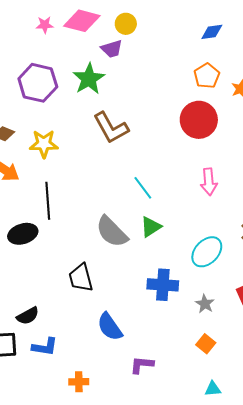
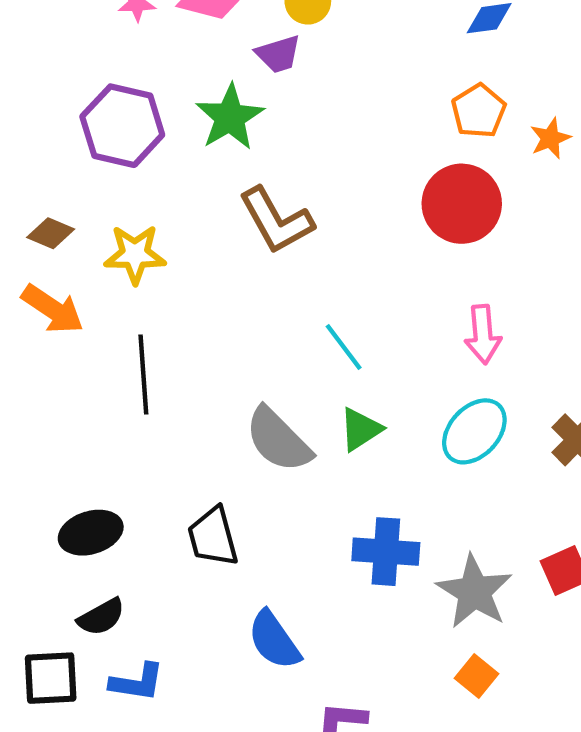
black ellipse: (23, 234) -> (91, 533), moved
cyan ellipse: (207, 252) -> (474, 431), moved
gray star: (205, 304) -> (474, 592), size x1.8

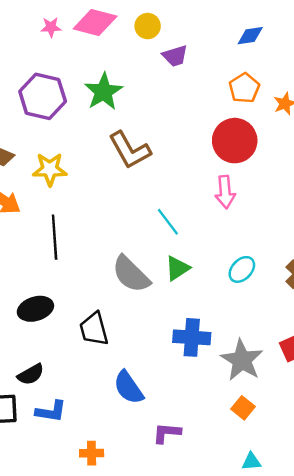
purple trapezoid: (278, 54) -> (175, 56), moved
pink arrow: (483, 334) -> (225, 192), moved
cyan ellipse: (474, 431) -> (242, 269), size x0.7
black ellipse: (91, 533) -> (35, 309), moved

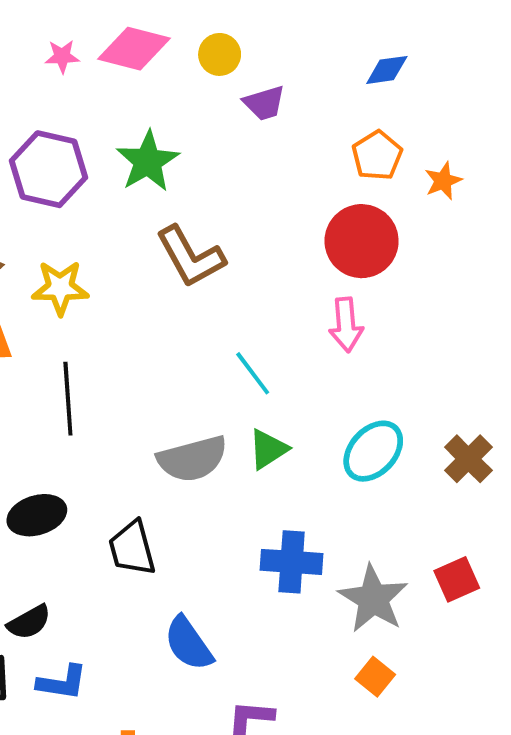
cyan ellipse: (242, 269) -> (373, 451), size x1.4
gray semicircle: (131, 274) -> (192, 459), turned -60

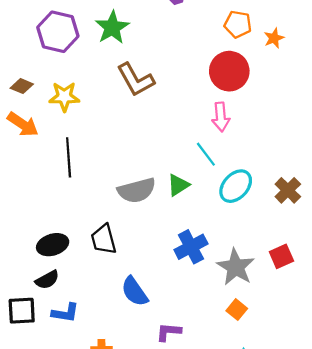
orange pentagon: (377, 156) -> (238, 24), turned -30
cyan line: (253, 373) -> (206, 154), moved
black ellipse: (37, 515) -> (53, 245), moved
blue cross: (292, 562) -> (191, 247), turned -32

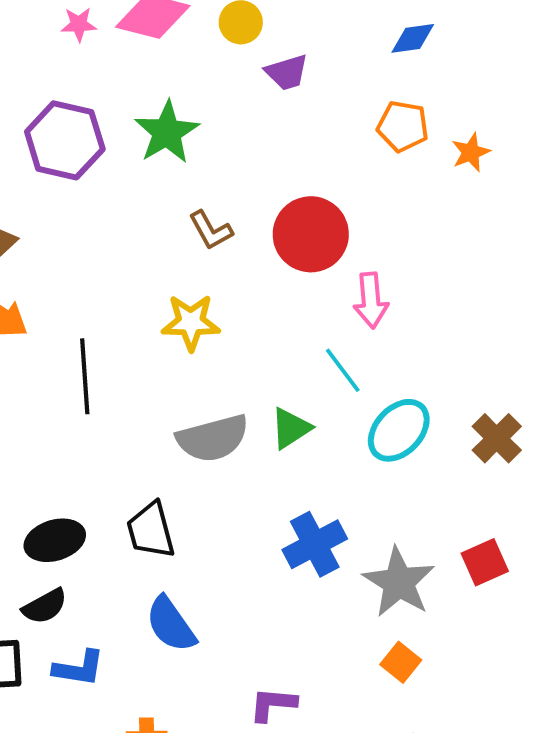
red circle: (229, 71) -> (311, 234), moved
brown L-shape: (136, 80) -> (211, 230), size x0.6
yellow star: (64, 97) -> (191, 322), moved
blue semicircle: (135, 291) -> (171, 624), moved

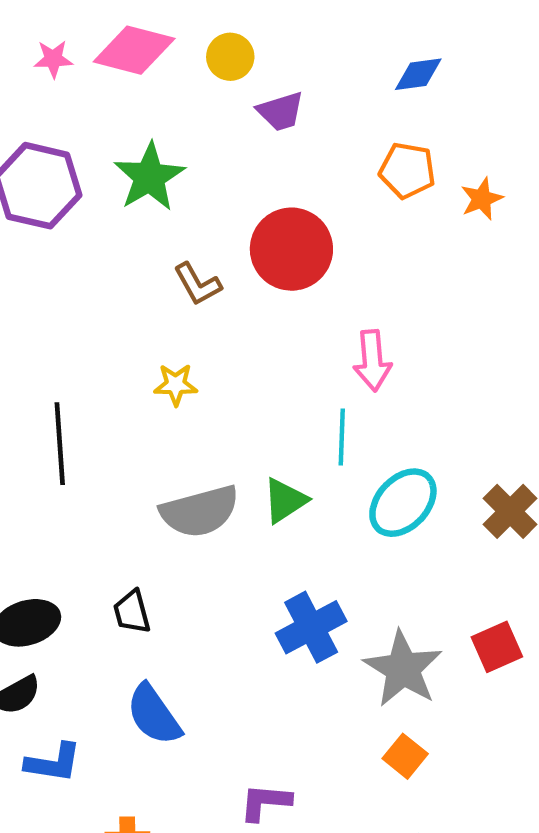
red circle: (311, 234) -> (291, 249), moved
yellow star: (191, 322) -> (176, 385), size x0.7
cyan line: (343, 370) -> (342, 437), turned 39
black trapezoid: (151, 530) -> (132, 612), size x0.7

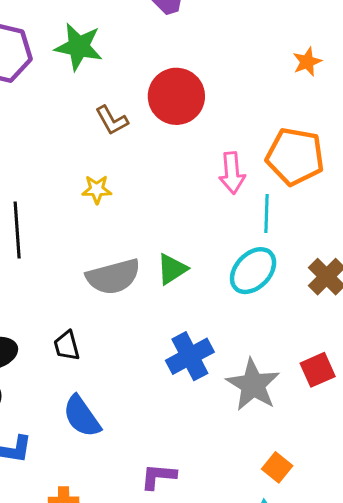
orange pentagon: (407, 170) -> (295, 156), moved, size x1.5
green star: (149, 177) -> (79, 47), turned -30
cyan line: (342, 437) -> (267, 214), moved
orange square: (405, 756) -> (277, 467), moved

